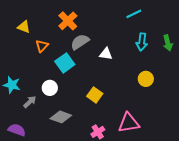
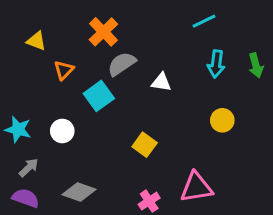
white circle: (50, 88) -> (62, 131), moved
gray arrow: (30, 102) -> (29, 168), moved
gray diamond: (61, 117) -> (79, 192), moved

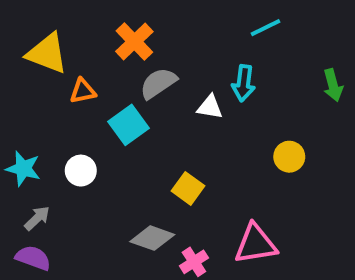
yellow triangle: (36, 41) -> (47, 53), size x1.6
cyan arrow: (216, 64) -> (244, 83), moved
orange triangle: (64, 70) -> (83, 91), turned 35
gray diamond: (79, 192) -> (152, 238), moved

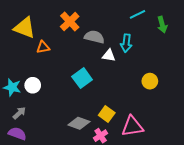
gray semicircle: (158, 83) -> (94, 37), moved, turned 48
green arrow: (333, 85) -> (162, 25), moved
cyan square: (128, 125) -> (82, 78), moved
white circle: (81, 171) -> (33, 85), moved
yellow square: (188, 188) -> (107, 114), moved

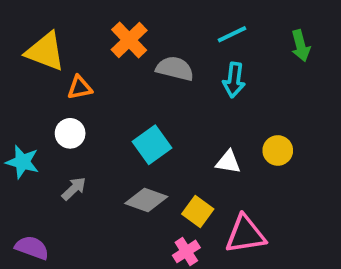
cyan line: (138, 14) -> (232, 34), moved
white triangle: (109, 55) -> (228, 162), moved
white circle: (33, 85) -> (70, 133), moved
gray arrow: (19, 113) -> (74, 189), moved
gray diamond: (79, 123) -> (146, 200), moved

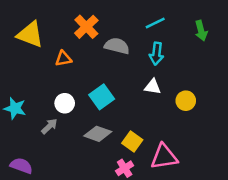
orange triangle: (80, 88) -> (63, 59), moved
white circle: (70, 133) -> (65, 103), moved
white triangle: (228, 162) -> (153, 87), moved

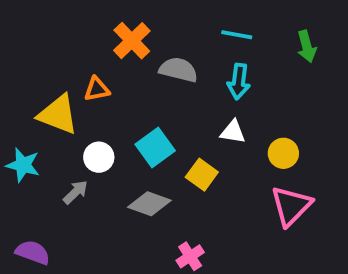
cyan line: (155, 23) -> (237, 35), turned 36
yellow triangle: (30, 34) -> (58, 114), moved
yellow square: (132, 141) -> (202, 175), moved
pink triangle: (164, 157) -> (291, 206), moved, turned -36

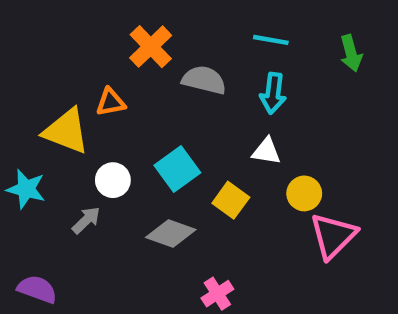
yellow circle: (283, 153) -> (304, 193), moved

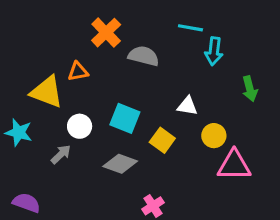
green arrow: (351, 53) -> (250, 89), moved
cyan arrow: (273, 93) -> (214, 51), moved
cyan square: (177, 169) -> (125, 118), turned -32
pink triangle: (333, 236) -> (234, 165), turned 45

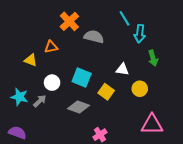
cyan line: (190, 28) -> (124, 18), turned 49
green arrow: (250, 89) -> (153, 58), moved
yellow triangle: (47, 92) -> (31, 60), size x0.6
cyan star: (19, 132) -> (19, 97), moved
pink triangle: (234, 165) -> (152, 124), moved

